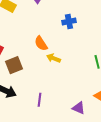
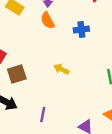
orange semicircle: (41, 43) -> (48, 20), moved

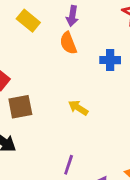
purple line: (43, 115) -> (69, 165), moved

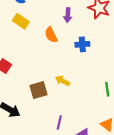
purple arrow: (72, 16) -> (68, 15), moved
brown square: (20, 107) -> (38, 90), moved

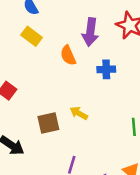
purple arrow: (68, 15) -> (90, 32), size x1.5

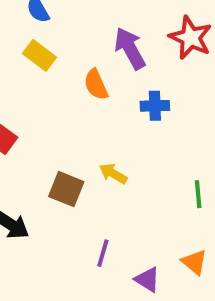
purple arrow: (90, 32) -> (130, 48), turned 144
brown square: (48, 123) -> (66, 189), turned 35

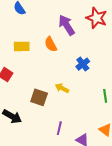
yellow rectangle: (39, 55) -> (22, 46), moved, turned -35
blue cross: (155, 106) -> (83, 64), moved, turned -32

